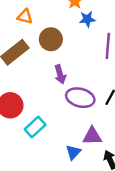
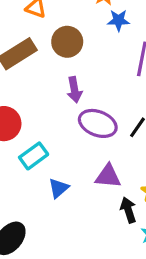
blue triangle: (73, 152) -> (59, 188), moved

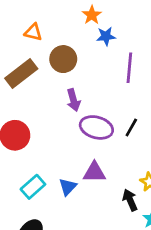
cyan rectangle: (34, 156) -> (33, 187), moved
purple triangle: (108, 176) -> (94, 172), moved

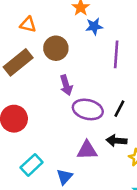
blue triangle: (68, 187) -> (65, 177), moved
black arrow: (130, 200) -> (116, 141), moved, turned -60

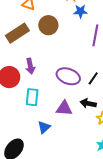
purple arrow: (66, 85) -> (30, 66), moved
cyan rectangle: (32, 165) -> (32, 97), moved, turned -48

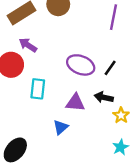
purple arrow: (30, 66) -> (28, 45), moved, turned 133
blue triangle: (44, 127) -> (61, 127), moved

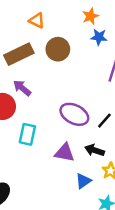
blue triangle: (61, 127) -> (83, 181), moved

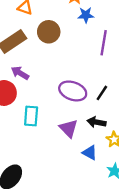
purple triangle: (65, 153) -> (69, 128), turned 42
blue triangle: (83, 181) -> (90, 153), turned -49

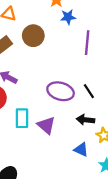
black line: (102, 93) -> (89, 91), turned -63
purple triangle: (69, 128) -> (46, 125), moved

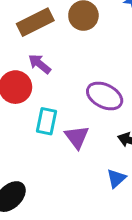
blue triangle: (81, 150) -> (116, 178), turned 42

